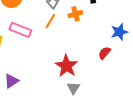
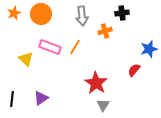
orange line: (50, 21) -> (75, 47), moved

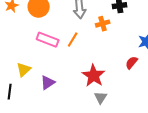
yellow triangle: (26, 59) -> (24, 70), moved, turned 35
purple triangle: (41, 98) -> (48, 83), moved

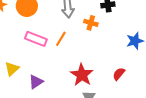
orange cross: (103, 24) -> (91, 23), turned 32
red semicircle: (132, 63) -> (119, 74), moved

